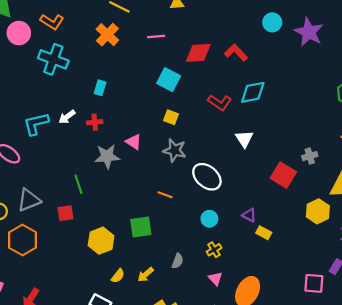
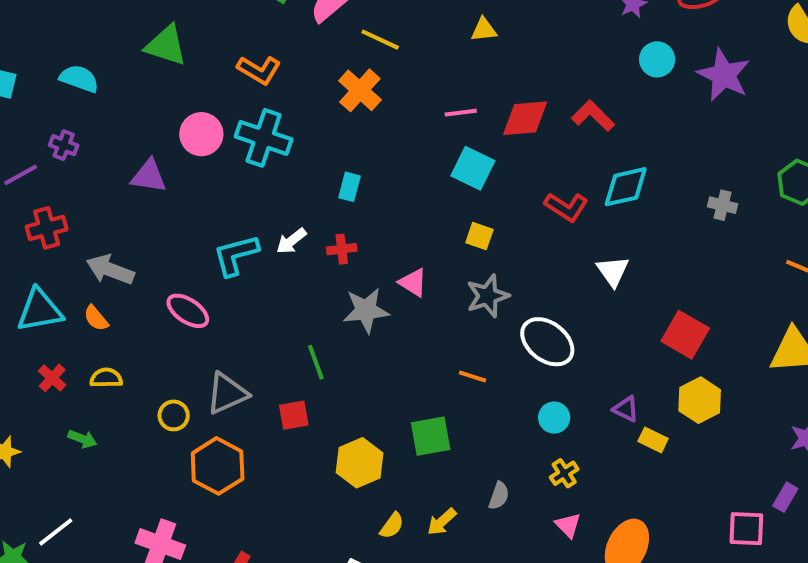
pink circle: (19, 33) -> (201, 134), moved
pink line: (156, 36) -> (461, 113), moved
gray star: (175, 150) -> (488, 296), turned -30
gray cross: (310, 156) -> (723, 205), moved, turned 32
yellow hexagon: (318, 211) -> (700, 400), moved

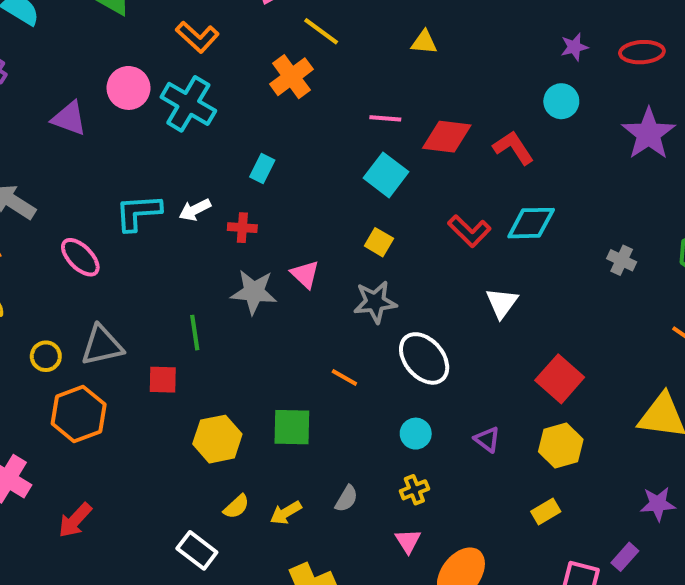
cyan circle: (657, 59) -> (561, 101), moved
yellow rectangle: (653, 440) -> (546, 512), moved, turned -68

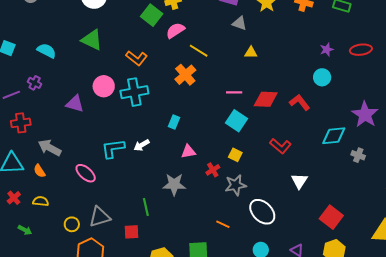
cyan cross: (188, 104) -> (134, 92), turned -36
purple star: (649, 134) -> (365, 115), moved
cyan diamond: (531, 223) -> (334, 136), moved
red cross: (242, 228) -> (213, 170), moved, turned -32
pink triangle: (305, 274) -> (188, 152), moved, turned -49

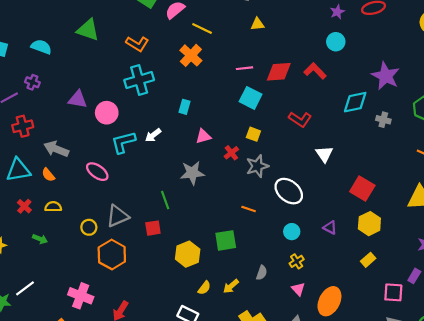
pink circle: (104, 86) -> (107, 113), moved

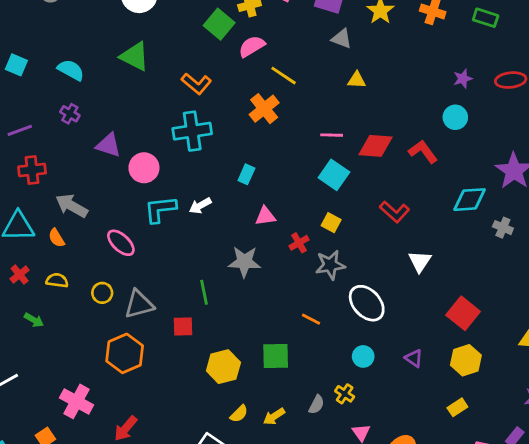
purple cross: (32, 82) -> (70, 114), moved
yellow circle: (89, 227) -> (102, 293), moved
yellow cross: (297, 261) -> (345, 394), moved, turned -32

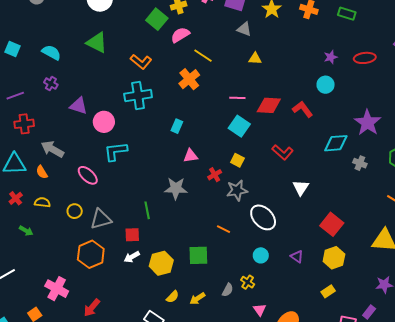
white arrow: (200, 206) -> (132, 257), moved

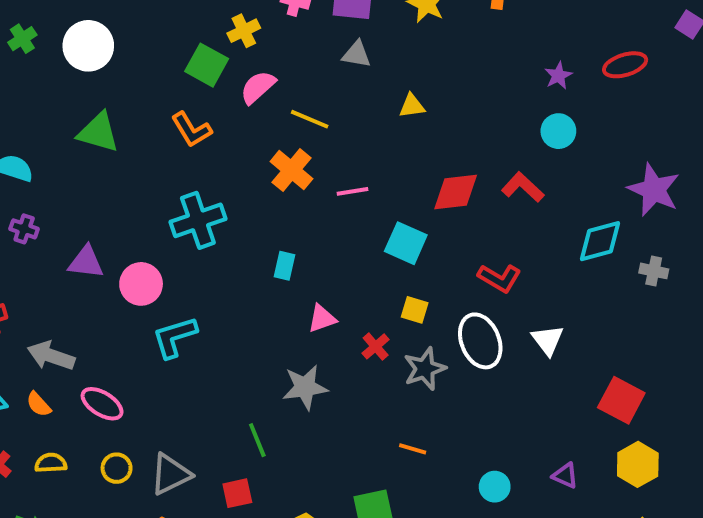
gray triangle: (244, 29) -> (357, 54), moved
orange L-shape: (141, 62) -> (191, 130), moved, turned 30
pink line: (237, 98) -> (353, 191), moved
pink ellipse: (88, 175) -> (102, 404), moved
white ellipse: (263, 217) -> (480, 341), moved, turned 32

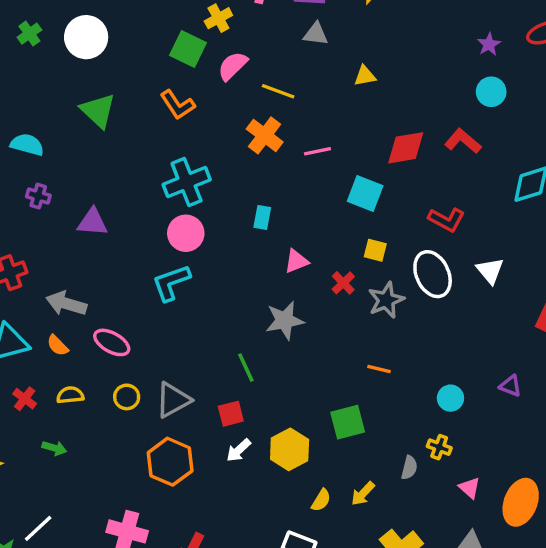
green triangle: (98, 132) -> (98, 111), turned 30
pink circle: (141, 284) -> (186, 233), moved

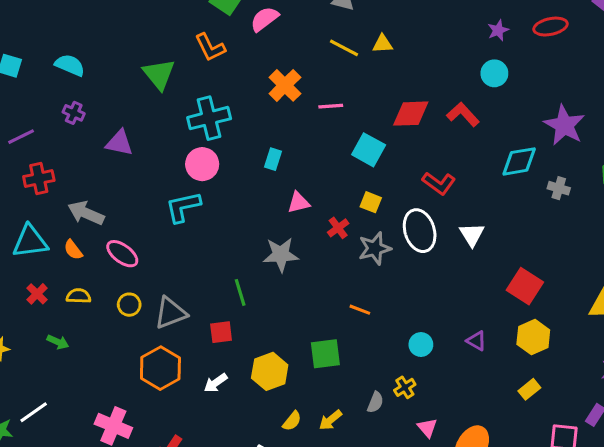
yellow line: (278, 91) -> (344, 48), moved
green triangle: (98, 111) -> (159, 74), moved
yellow cross: (439, 447) -> (405, 387), turned 30
white arrow: (239, 450) -> (216, 383), moved

